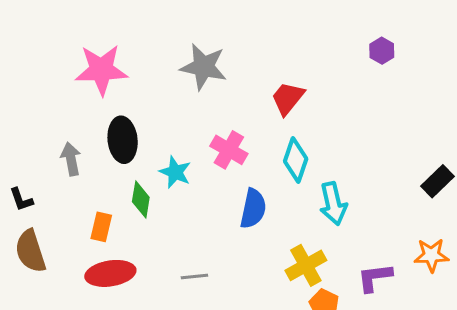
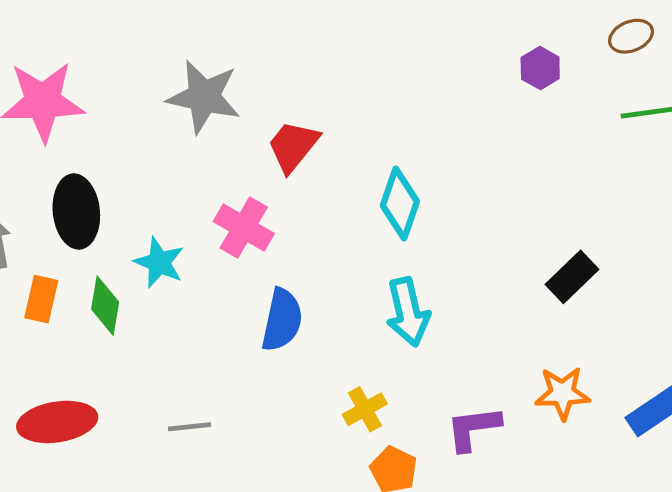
purple hexagon: (382, 51) -> (540, 68), moved
red trapezoid: (288, 98) -> (293, 146), moved
cyan diamond: (296, 160) -> (400, 204), moved
orange rectangle: (101, 227) -> (41, 299), moved
yellow cross: (306, 265) -> (365, 409), size x0.7

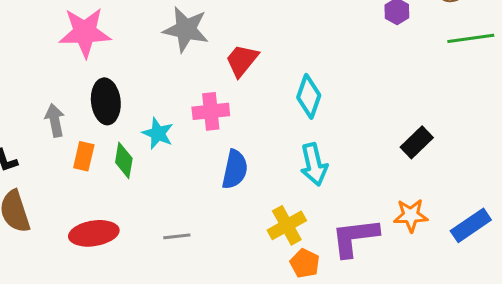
pink cross: (244, 227) -> (211, 111), turned -36
yellow cross: (365, 409) -> (287, 225), size x1.4
purple L-shape: (473, 428) -> (355, 237), size x1.4

